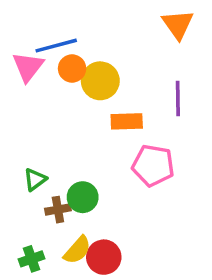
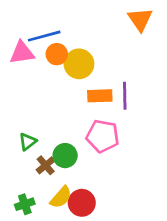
pink triangle: (28, 67) -> (22, 53), turned 44
purple line: (178, 98) -> (125, 96), moved
pink pentagon: (153, 165) -> (103, 136), moved
brown cross: (58, 210) -> (46, 165), turned -30

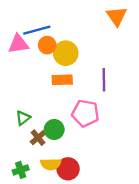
orange rectangle: (100, 96) -> (62, 80), moved
yellow semicircle: (61, 197) -> (51, 164), turned 48

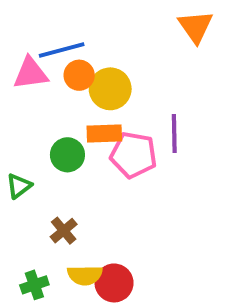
pink pentagon: (85, 113) -> (133, 155), moved
green triangle: (23, 118) -> (19, 186), moved
green circle: (54, 129) -> (67, 155), moved

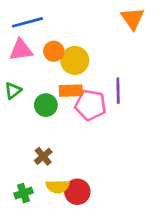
blue line: (62, 50) -> (27, 22), moved
green triangle: (19, 186) -> (13, 91), moved

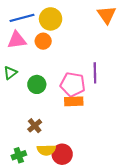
yellow circle: (75, 60) -> (51, 19), moved
orange rectangle: (71, 91) -> (74, 101), moved

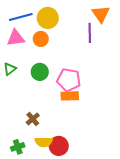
purple line: (95, 73) -> (90, 33), moved
green circle: (37, 84) -> (40, 72), moved

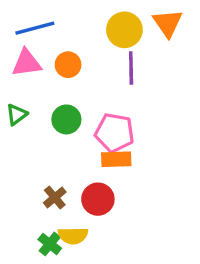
yellow circle: (48, 18) -> (124, 30), moved
purple line: (90, 33) -> (131, 68), moved
red circle: (59, 146) -> (98, 199), moved
green cross: (18, 147) -> (50, 244), moved, turned -32

